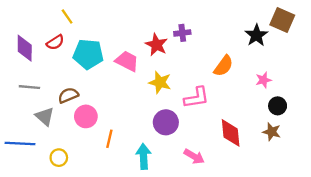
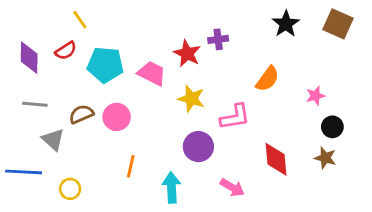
black star: (256, 35) -> (286, 24), moved
pink circle: (86, 116) -> (117, 117), moved

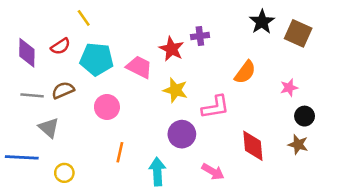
yellow line: (80, 20) -> (84, 18), moved
brown square: (338, 24) -> (298, 33), moved
brown semicircle: (81, 114) -> (63, 90), moved

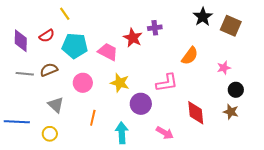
yellow star: (175, 90) -> (120, 83), moved
gray triangle: (49, 128) -> (56, 105), moved

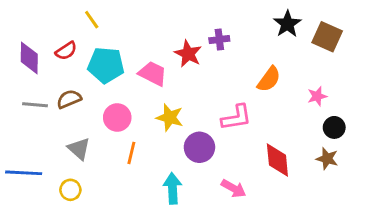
orange line: (93, 118) -> (131, 153), moved

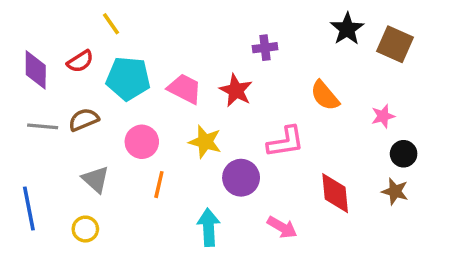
red star: (188, 54) -> (236, 90), moved
orange semicircle: (269, 79) -> (325, 96), turned 104
blue line: (24, 173) -> (29, 208), turned 76

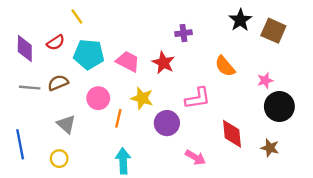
black circle: (404, 154) -> (279, 106), size x1.6
orange line: (159, 185) -> (118, 118), moved
brown star: (395, 191) -> (270, 148), moved
cyan arrow: (209, 227) -> (123, 161), moved

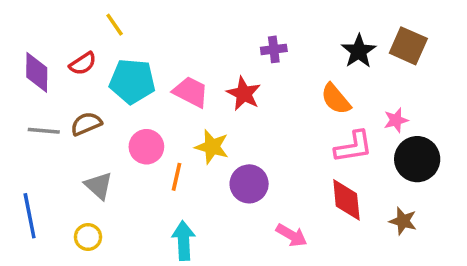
black star: (240, 20) -> (359, 51), moved
pink L-shape: (198, 98) -> (353, 147), moved

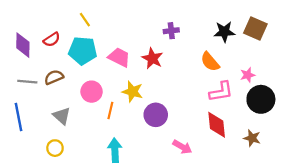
yellow line: (115, 25) -> (85, 20), moved
black star: (359, 51) -> (224, 32), turned 30
blue line: (30, 216) -> (18, 117), moved

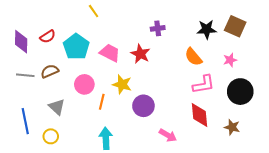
yellow line: (85, 20) -> (94, 11), moved
cyan pentagon: (83, 51) -> (76, 47), turned 30
pink star: (248, 75) -> (230, 60), moved
blue line: (18, 117) -> (25, 121), moved

